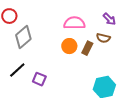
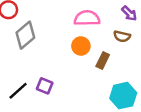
brown rectangle: (87, 48) -> (103, 60), moved
black line: (17, 70) -> (18, 91), moved

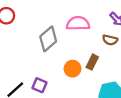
gray diamond: (25, 35) -> (48, 39), moved
orange circle: (81, 46) -> (72, 69), moved

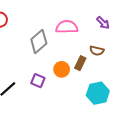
brown semicircle: (110, 40) -> (97, 51), moved
purple square: (39, 85) -> (38, 81), moved

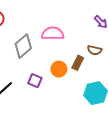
pink semicircle: (67, 27) -> (53, 33), moved
gray diamond: (39, 41) -> (23, 46), moved

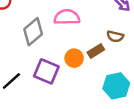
brown rectangle: (78, 63) -> (96, 51), turned 32
purple square: (35, 81) -> (46, 71), size x1.5

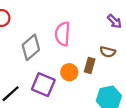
pink semicircle: (67, 17) -> (63, 34), turned -85
brown rectangle: (96, 51) -> (90, 65), turned -42

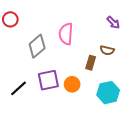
orange circle: (69, 72) -> (72, 84), moved
purple square: (43, 85) -> (48, 80), turned -35

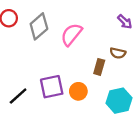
pink semicircle: (66, 34) -> (71, 34), turned 35
gray diamond: (37, 46) -> (39, 26), moved

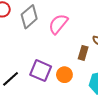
purple square: (52, 87) -> (41, 71), turned 35

